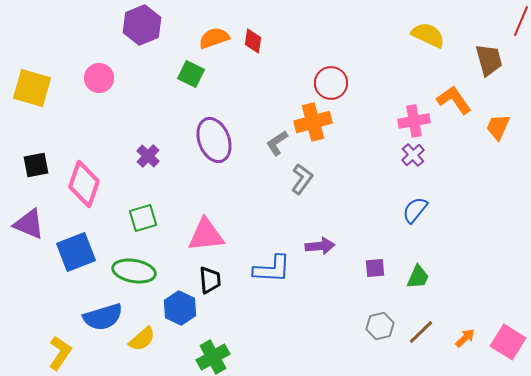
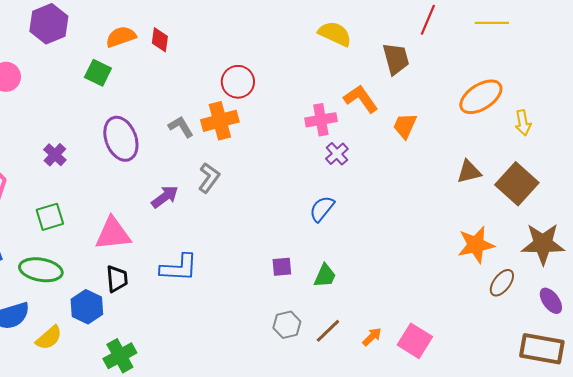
gray L-shape: (277, 143) -> (181, 127), moved, turned 92
purple cross: (413, 155) -> (337, 154), moved
purple arrow: (320, 246) -> (165, 197), moved, turned -32

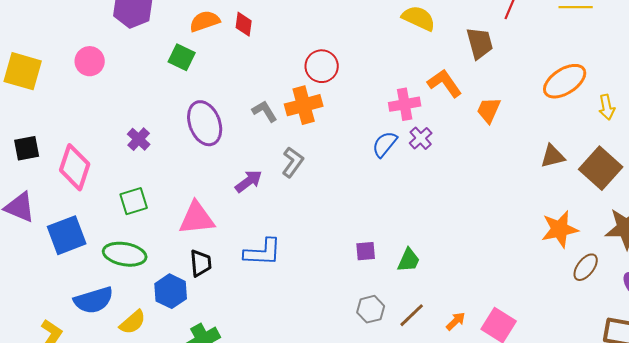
blue semicircle: (322, 209) -> (385, 144), moved

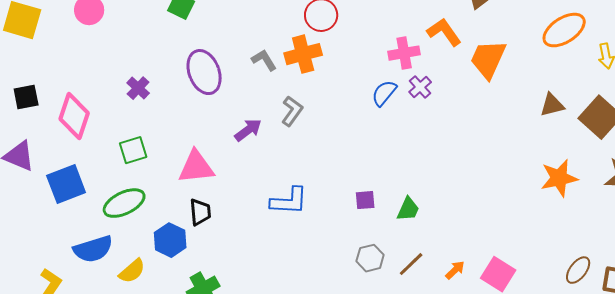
orange trapezoid: (489, 110) -> (488, 59), size x1.5
blue L-shape: (263, 252) -> (289, 201), moved
green ellipse: (125, 254) -> (124, 203), turned -36
brown ellipse: (586, 267) -> (578, 270), moved

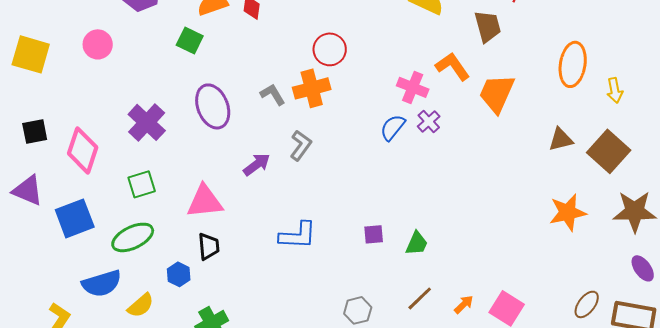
orange ellipse: (564, 30) -> (573, 64), turned -48
pink cross: (404, 53) -> (413, 87), turned 32
purple cross: (138, 88) -> (147, 122), size x1.6
blue hexagon: (170, 240) -> (179, 274), size x0.7
gray hexagon: (370, 258) -> (358, 310), moved

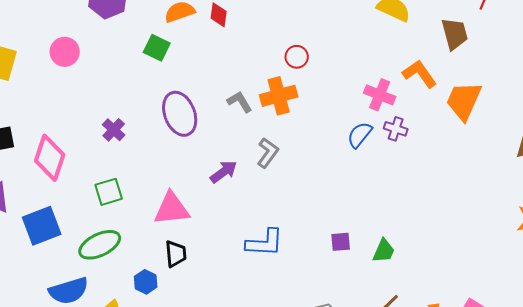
red circle: (330, 49) -> (297, 57), size x0.7
purple cross: (429, 121) -> (396, 129), turned -30
purple cross: (147, 122) -> (114, 130), size x0.6

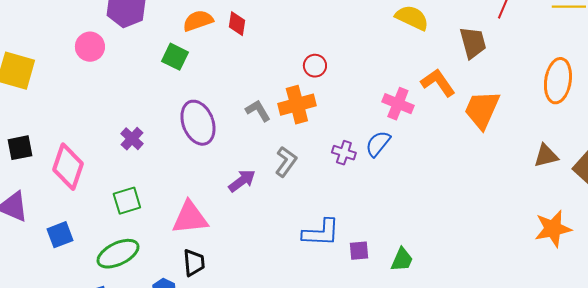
pink circle: (65, 52) -> (90, 47), moved
purple cross: (396, 129) -> (344, 153), moved
blue square: (42, 226) -> (60, 235), size x0.7
blue L-shape: (265, 243) -> (321, 233), moved

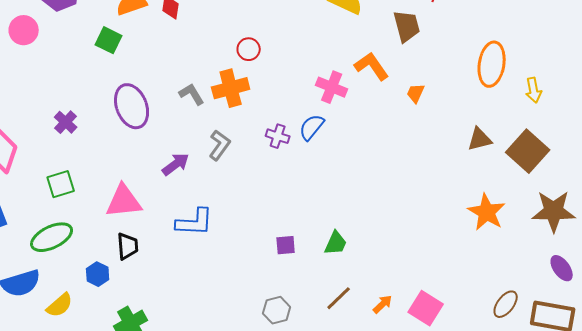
orange trapezoid: (482, 110) -> (416, 93), size x0.5
orange star: (553, 229) -> (487, 212), turned -30
blue L-shape: (321, 233) -> (195, 222), moved
purple square: (359, 251) -> (286, 245), moved

